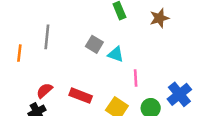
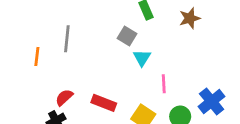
gray square: (94, 44) -> (127, 36), moved
cyan triangle: (116, 54) -> (142, 58), turned 42

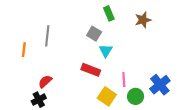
pink line: (164, 84) -> (124, 79), moved
red rectangle: (104, 103) -> (91, 70), moved

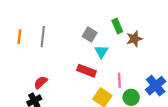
green rectangle: (109, 13) -> (117, 26), moved
brown star: (143, 20) -> (134, 39), moved
orange line: (24, 50) -> (19, 37), moved

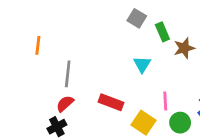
gray square: (90, 35) -> (137, 18), moved
gray line: (43, 37) -> (68, 74), moved
red rectangle: (86, 71) -> (111, 102), moved

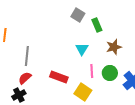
brown star: (184, 48) -> (114, 47), moved
pink line: (165, 101) -> (92, 71), moved
green circle: (180, 123) -> (110, 73), moved

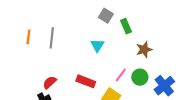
cyan triangle: (82, 49) -> (97, 45), moved
gray line: (27, 56) -> (52, 38), moved
pink line: (92, 71) -> (121, 75), turned 40

